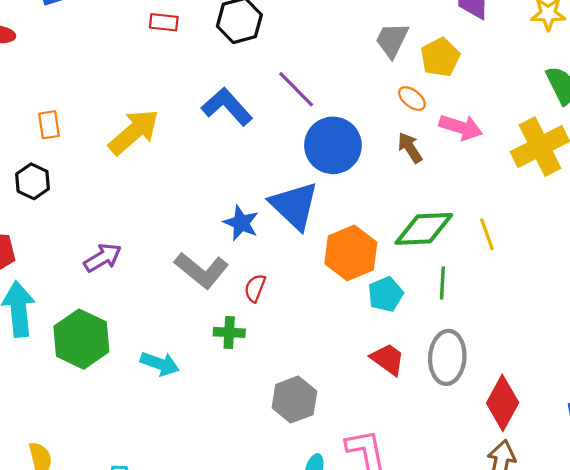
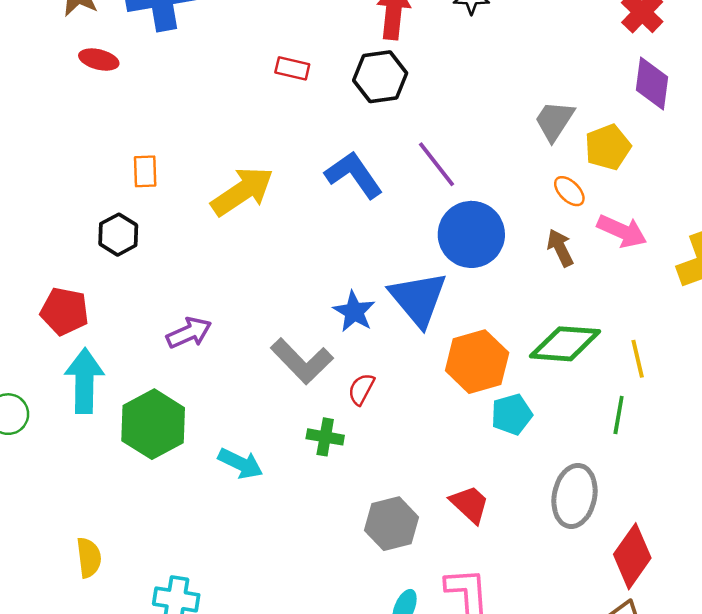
green line: (442, 283) -> (619, 415), moved
red trapezoid: (388, 359) -> (470, 504), moved

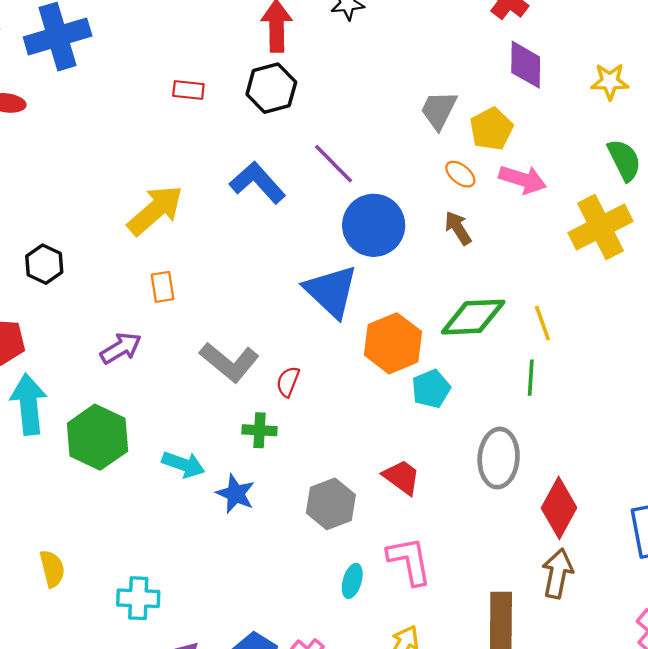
orange rectangle: (145, 171) -> (163, 287), moved
pink arrow: (622, 231) -> (523, 179), moved
blue star: (354, 312) -> (236, 494), moved

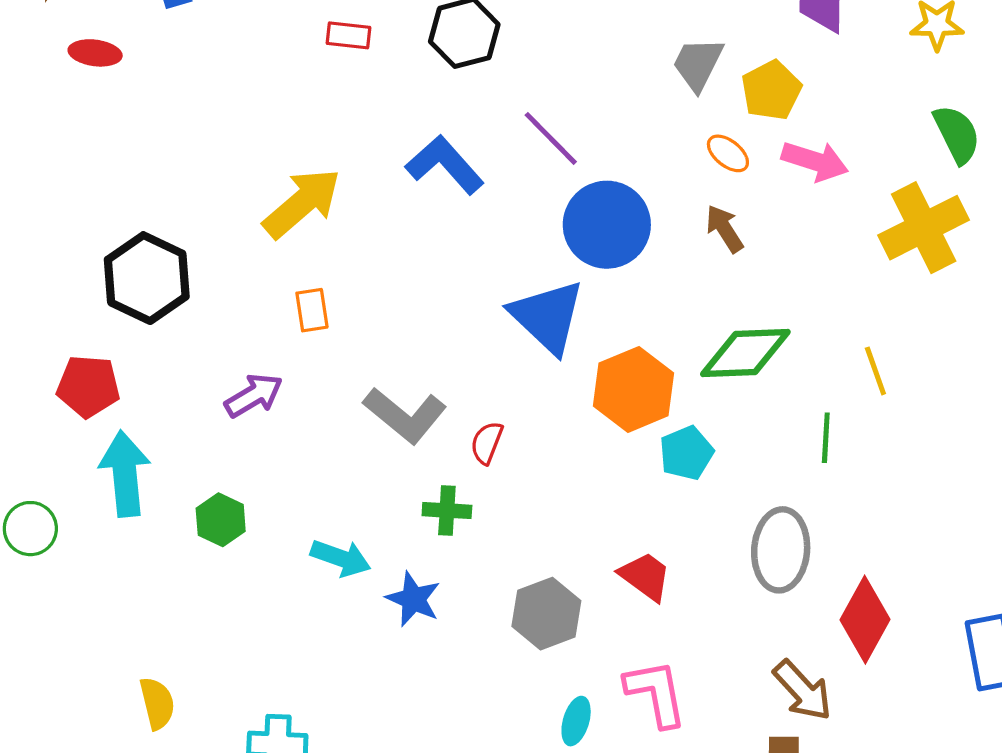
black hexagon: (44, 264) -> (147, 278), size x1.6
yellow line: (542, 323) -> (875, 371), moved
green hexagon: (97, 437) -> (221, 520), size x0.6
brown arrow: (557, 573) -> (803, 690), moved, turned 126

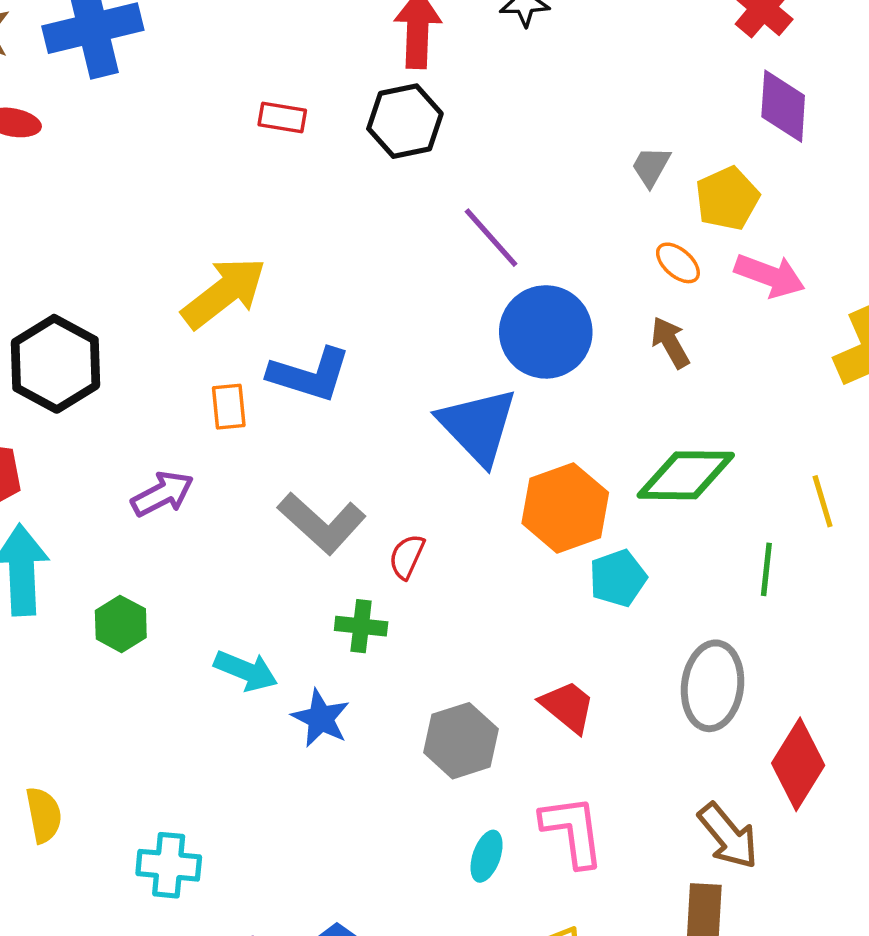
gray trapezoid: (698, 64) -> (651, 166), size x0.7
blue L-shape: (445, 165) -> (310, 375), moved, turned 146

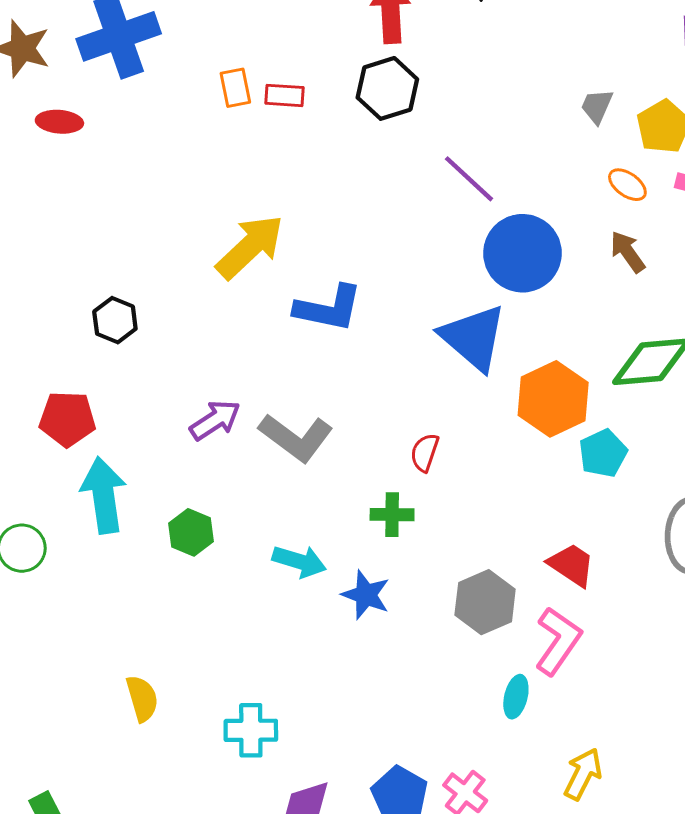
black hexagon: (55, 364) -> (115, 320), size x0.6
orange rectangle: (229, 407) -> (235, 88), moved
gray L-shape: (322, 523) -> (296, 437), moved
pink L-shape: (573, 831) -> (558, 641), moved, turned 48

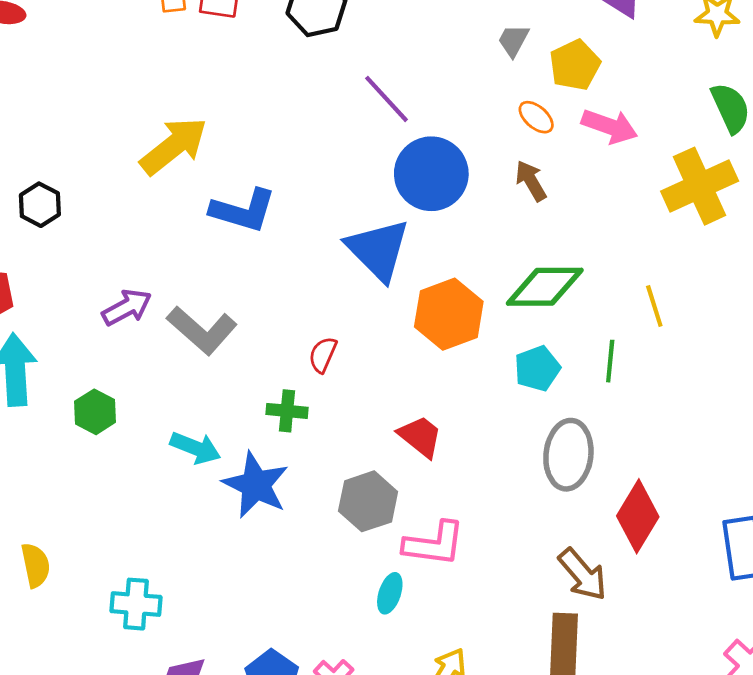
cyan pentagon: (603, 453) -> (537, 368), moved
red trapezoid: (572, 565) -> (420, 436), moved
blue star: (366, 595) -> (256, 485), size x1.4
pink L-shape: (558, 641) -> (434, 544), turned 58

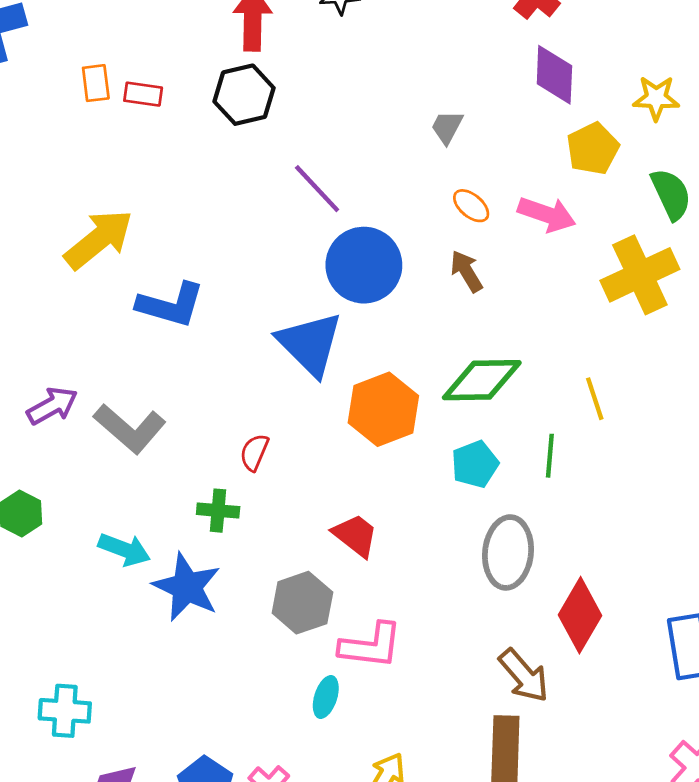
yellow pentagon: (575, 65) -> (593, 149), moved

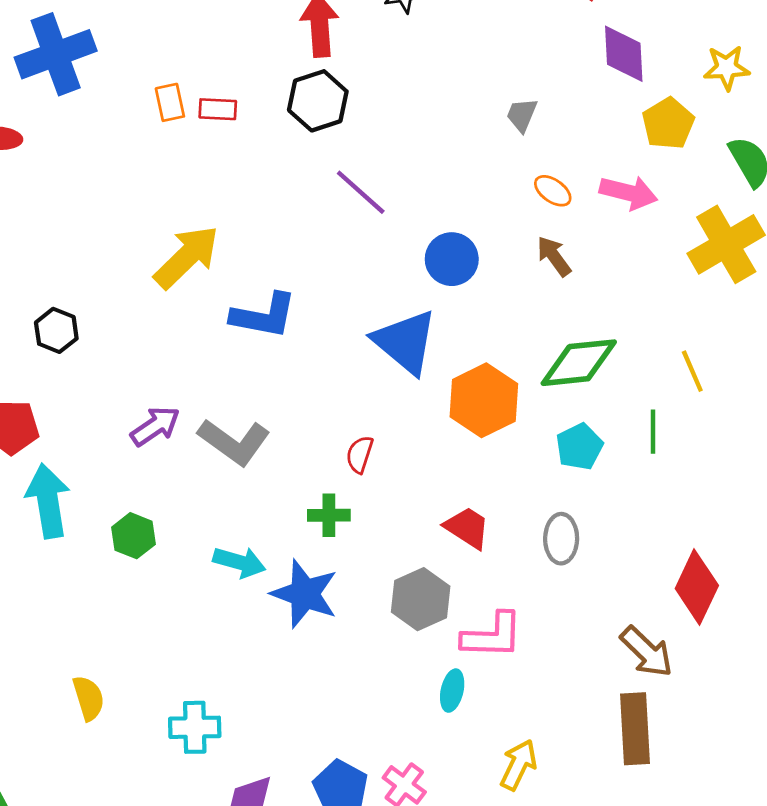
purple line: (317, 189) -> (361, 192), moved
blue circle: (364, 265) -> (452, 259), size x0.7
gray ellipse: (508, 552) -> (561, 539), moved, size x0.7

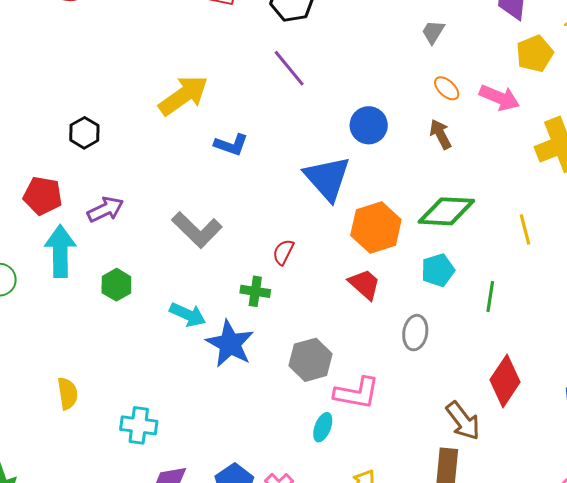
purple line: (361, 192) -> (289, 68), moved
blue L-shape: (264, 316) -> (231, 145), size x0.7
purple arrow: (155, 426) -> (105, 209), moved
green line: (653, 432) -> (490, 297), moved
red trapezoid: (467, 528) -> (365, 284), moved

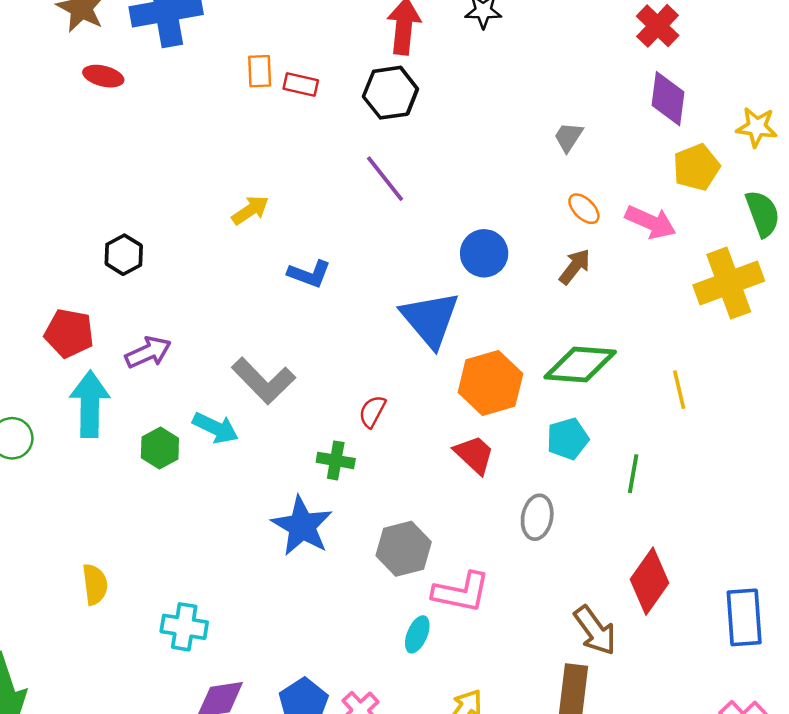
yellow arrow: (183, 95) -> (250, 210), size x0.6
brown arrow: (440, 134) -> (575, 267), turned 64
cyan arrow: (188, 315) -> (215, 428), moved

